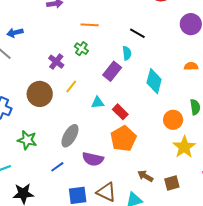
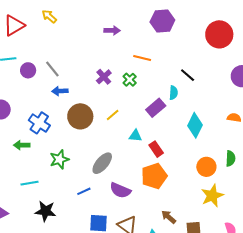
blue arrow: (15, 33) -> (60, 91), moved
purple cross: (56, 62) -> (104, 77), moved
green star: (27, 140) -> (59, 159), turned 30

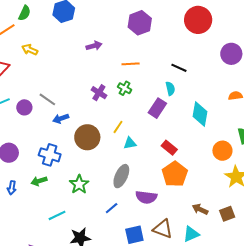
cyan triangle: (135, 136) -> (130, 143), moved

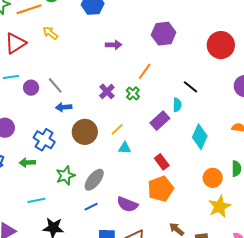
orange line: (131, 64) -> (145, 71), turned -66
gray ellipse: (121, 176) -> (94, 180), moved

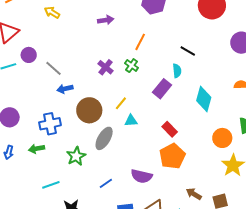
yellow arrow: (50, 33) -> (52, 12), moved
purple circle: (31, 88) -> (29, 55), moved
blue cross: (44, 140) -> (50, 124), turned -35
gray ellipse: (94, 180) -> (104, 138), moved

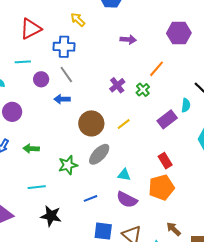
purple circle: (29, 55) -> (41, 79), moved
blue arrow: (65, 89) -> (62, 99), moved
cyan triangle: (131, 121) -> (124, 175), moved
blue cross: (50, 124) -> (64, 47), moved

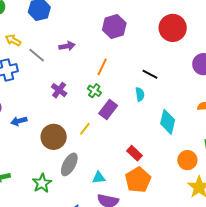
gray line: (66, 75) -> (37, 55), moved
purple cross: (117, 85) -> (59, 90), moved
purple rectangle: (167, 119) -> (108, 109), moved

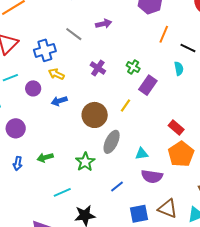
yellow arrow: (13, 40) -> (56, 74), moved
orange line: (102, 67) -> (164, 34), moved

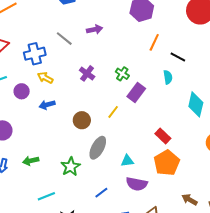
brown circle: (95, 115) -> (82, 120), size x0.7

